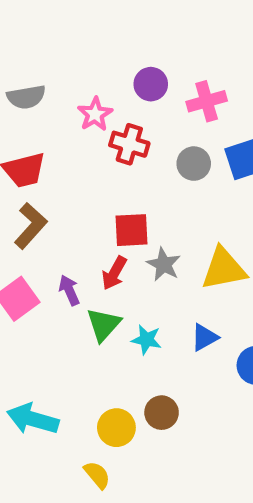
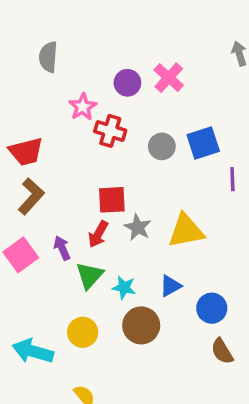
gray semicircle: (26, 97) -> (48, 57), moved, turned 104
pink cross: (207, 101) -> (169, 78), moved, turned -32
brown circle: (162, 413) -> (141, 325), moved, size x1.4
yellow circle: (116, 428) -> (83, 332), moved

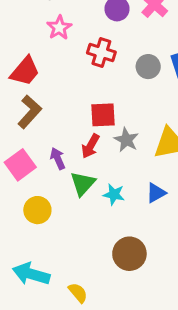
pink star: (83, 107) -> (59, 28), moved
red trapezoid: (26, 152) -> (25, 71), turned -36
brown circle: (141, 325) -> (129, 254), moved
yellow circle: (83, 332) -> (37, 210), moved
cyan arrow: (33, 351) -> (31, 274), moved

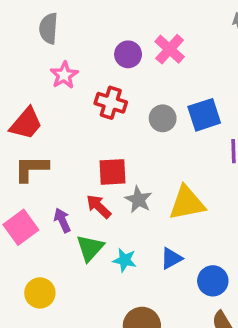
brown L-shape: (30, 112) -> (31, 168), turned -132
red arrow: (90, 146) -> (99, 207), turned 105
yellow circle: (37, 210) -> (40, 293), moved

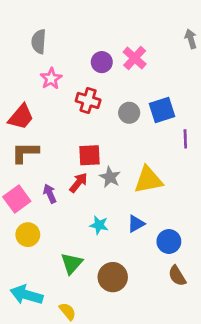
red arrow: (99, 207) -> (78, 183), turned 85
green triangle: (90, 248) -> (72, 263), moved
yellow circle: (40, 293) -> (28, 235), moved

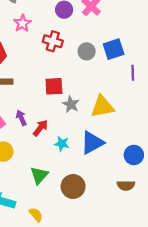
red arrow: (78, 183) -> (40, 128), moved
blue triangle: (136, 224) -> (92, 143), size x1.6
blue circle: (169, 241) -> (134, 155), moved
brown semicircle: (177, 276) -> (126, 185), turned -60

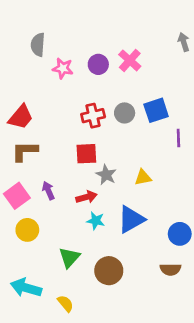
pink star: (22, 23) -> (63, 68), moved, turned -30
red cross: (53, 41) -> (93, 116), moved, turned -30
yellow triangle: (102, 107) -> (143, 177), size x0.6
red arrow: (40, 128) -> (86, 197), moved, turned 36

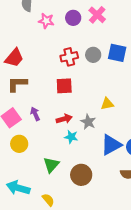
blue square: (156, 110) -> (117, 53), turned 30
gray star: (106, 175) -> (88, 122), moved
blue triangle: (131, 219) -> (111, 145), moved

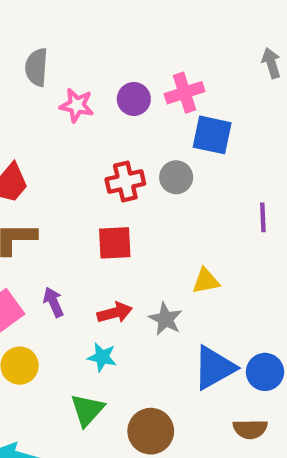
pink cross: (97, 15) -> (185, 93), turned 30
blue square: (117, 53) -> (212, 135), moved
cyan star: (71, 137) -> (102, 357), moved

